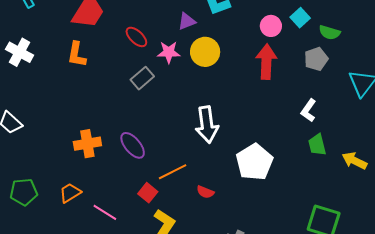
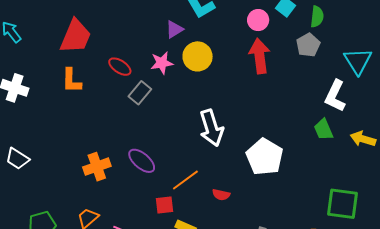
green semicircle: (330, 32) -> (317, 17), turned -90
red ellipse: (136, 37) -> (120, 67), moved
white L-shape: (308, 110) -> (335, 96), moved, size x1.4
red square: (148, 193) -> (164, 205), turned -36

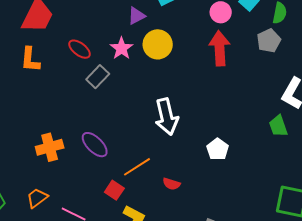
pink star: (162, 63) -> (122, 48), turned -30
white pentagon: (265, 157) -> (218, 149), size x0.6
red square: (164, 205) -> (114, 190), turned 36

